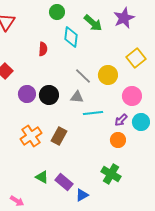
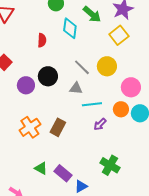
yellow square: (136, 58) -> (119, 35), moved
black circle: (49, 95) -> (48, 76), moved
purple arrow: (121, 120) -> (100, 124), moved
orange circle: (118, 140) -> (121, 109), moved

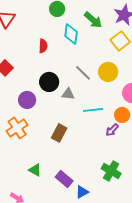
purple circle: (26, 85) -> (27, 100), moved
gray triangle: (76, 88) -> (68, 94), moved
purple arrow: (100, 124) -> (112, 130), moved
orange cross: (30, 127) -> (17, 128), moved
green triangle: (41, 168) -> (35, 170), moved

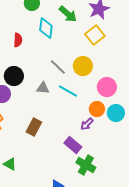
black circle: (49, 82) -> (14, 76), moved
cyan line: (93, 110) -> (68, 91), moved, turned 36
purple rectangle: (64, 179) -> (73, 145), moved

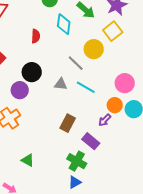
yellow circle: (83, 66) -> (94, 49), moved
brown rectangle: (34, 127) -> (68, 123), moved
green cross: (86, 165) -> (77, 161), moved

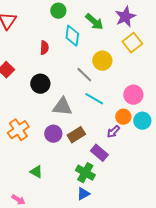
yellow square: (113, 31) -> (132, 43), moved
gray triangle: (61, 84) -> (62, 107), moved, size x1.5
purple circle: (20, 90) -> (53, 134), moved
brown rectangle: (68, 123) -> (76, 135), turned 30

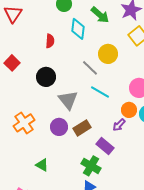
gray triangle: (62, 107) -> (68, 100), turned 45

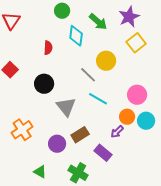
purple circle: (59, 127) -> (57, 144), moved
green cross: (91, 166) -> (78, 173), moved

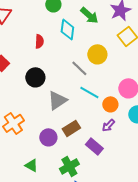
gray triangle: (66, 107) -> (57, 100), turned 35
orange circle: (127, 117) -> (110, 104), moved
green cross: (78, 173) -> (69, 166), turned 30

